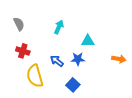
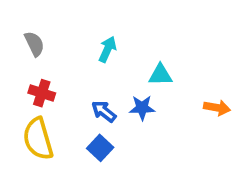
yellow semicircle: (35, 76) -> (38, 139), moved
blue square: (73, 85) -> (100, 148), moved

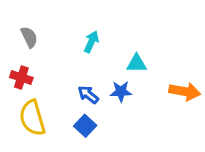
red cross: (42, 93) -> (21, 78), moved
orange arrow: (217, 108) -> (185, 92), size x1.4

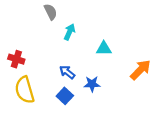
gray semicircle: (29, 37) -> (51, 12), moved
blue star: (121, 92) -> (92, 84), moved
orange arrow: (185, 92) -> (141, 70), turned -55

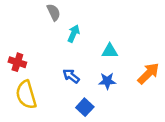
blue star: (92, 84) -> (107, 81), moved
blue square: (65, 96) -> (85, 107), moved

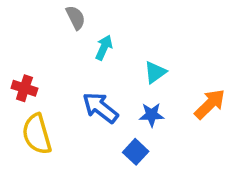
cyan triangle: (110, 51) -> (155, 72), turned -35
blue arrow: (71, 76) -> (100, 108), size x1.5
blue square: (85, 107) -> (136, 152), moved

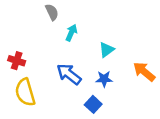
orange arrow: (210, 104) -> (144, 72), turned -95

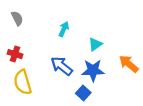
gray semicircle: (52, 12) -> (17, 18), moved
blue star: (104, 79) -> (93, 70), size x1.5

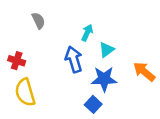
gray semicircle: (17, 18) -> (38, 21), moved
cyan arrow: (64, 29) -> (87, 33), moved
blue arrow: (62, 66) -> (74, 59), moved, turned 35

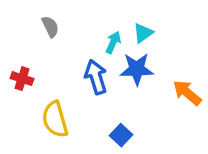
cyan triangle: (107, 50) -> (143, 33), moved
blue star: (104, 79) -> (137, 69), moved
yellow semicircle: (25, 92) -> (55, 119), moved

